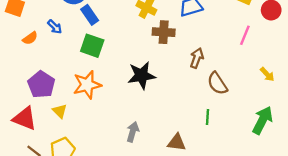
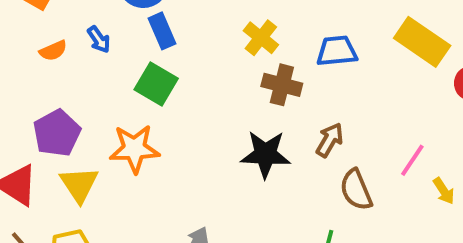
pink line: (245, 35) -> (412, 160), moved
black star: (142, 75) -> (265, 154), moved
yellow triangle: (60, 111) -> (79, 184), size x1.5

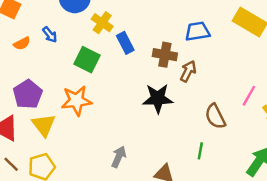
blue rectangle: (162, 31) -> (125, 43), moved
yellow cross: (261, 38) -> (102, 23), moved
brown arrow: (330, 140) -> (188, 71), moved

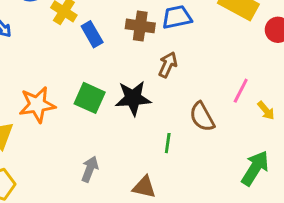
brown cross: (165, 55) -> (140, 26), moved
green square: (87, 60) -> (90, 98), moved
green line: (200, 151) -> (168, 143), moved

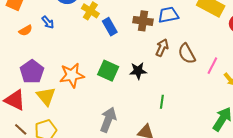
black star: (133, 98) -> (138, 71), size x0.7
brown semicircle: (202, 117) -> (187, 54), moved
gray arrow: (90, 169) -> (108, 120), size x1.4

